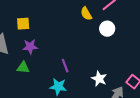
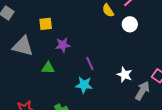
purple star: (30, 47) -> (63, 45), moved

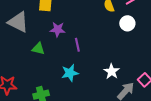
purple line: (90, 64) -> (77, 45), moved
cyan star: (84, 85) -> (70, 73), turned -30

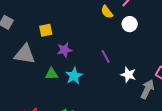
purple line: (77, 45) -> (106, 57), moved
cyan star: (70, 73) -> (74, 76), moved

